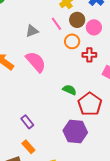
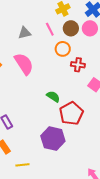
pink circle: (94, 27) -> (90, 28), moved

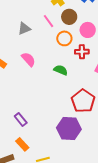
pink circle: (90, 28) -> (88, 30), moved
pink semicircle: (24, 64) -> (28, 59), size x0.7
green semicircle: (53, 96) -> (61, 70), moved

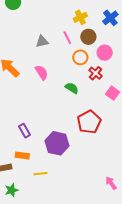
red cross: (82, 52) -> (96, 73), turned 32
purple hexagon: (69, 128) -> (57, 143), moved
orange rectangle: (22, 144) -> (22, 156), turned -48

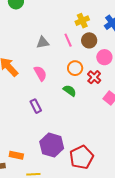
orange circle: (80, 57) -> (75, 68), moved
red pentagon: (89, 122) -> (81, 157), moved
purple rectangle: (25, 131) -> (36, 106), moved

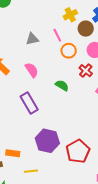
brown circle: (89, 40) -> (86, 29), moved
orange circle: (75, 68) -> (69, 51), moved
purple rectangle: (36, 106) -> (29, 103), size x1.5

